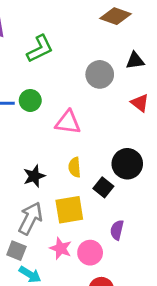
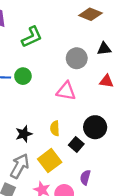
red triangle: (140, 103) -> (107, 81), turned -32
pink triangle: (68, 122) -> (66, 91), moved
yellow square: (69, 210) -> (50, 161), turned -30

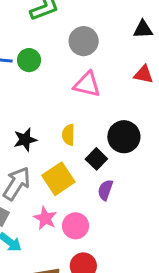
gray circle: (77, 58) -> (84, 41), moved
purple semicircle: (85, 177) -> (105, 190), moved

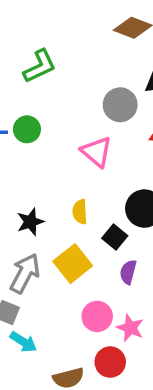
gray circle: (84, 41) -> (120, 105), moved
pink triangle: (87, 84) -> (97, 152), turned 32
pink star: (45, 218) -> (130, 328), moved

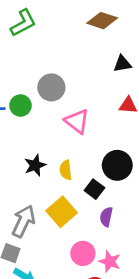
green L-shape: (40, 66) -> (23, 23), moved
gray circle: (120, 105) -> (51, 87), moved
black star: (30, 222) -> (35, 165), moved

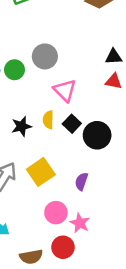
black triangle: (122, 64) -> (114, 57), moved
yellow semicircle: (66, 170) -> (48, 120), moved
black square: (94, 189) -> (72, 124), moved

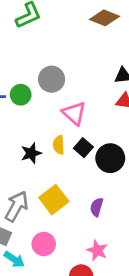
pink circle: (56, 213) -> (44, 244), moved

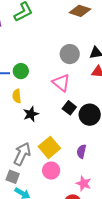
gray circle: (52, 79) -> (70, 54), moved
yellow semicircle: (59, 145) -> (17, 96), moved
pink circle: (44, 244) -> (51, 171), moved

